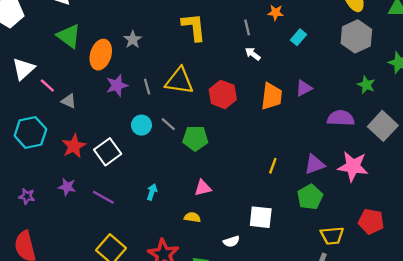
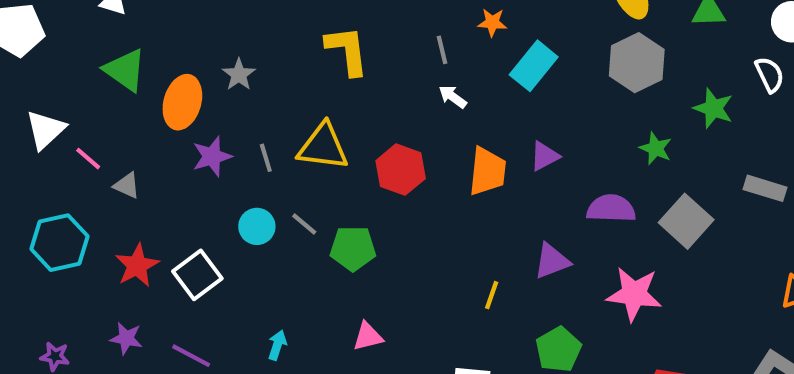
cyan rectangle: (299, 37) -> (534, 66), size x1.6
purple triangle: (315, 164) -> (552, 261), moved

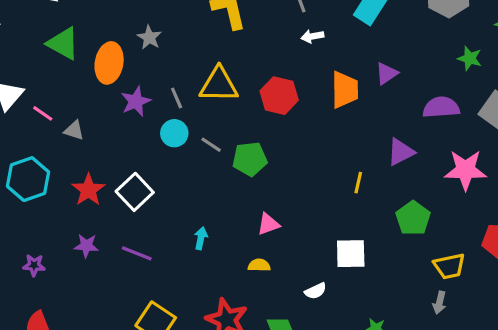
white arrow: (453, 97) -> (312, 36), turned -40
cyan circle: (257, 226) -> (174, 133), moved

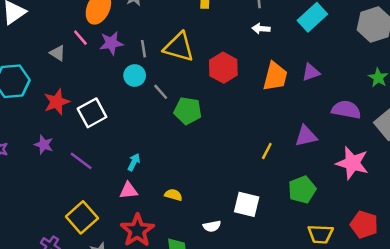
pink line: (43, 113) -> (80, 38), moved
pink triangle: (268, 224) -> (129, 191), moved

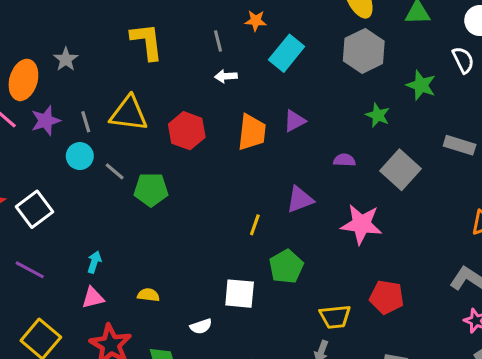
purple semicircle: (346, 110) -> (344, 160), size x0.6
green pentagon: (302, 190) -> (286, 267), moved

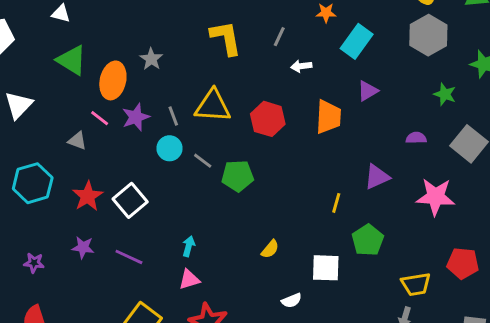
gray line: (218, 41) -> (279, 37), moved, turned 42
purple triangle: (295, 121) -> (368, 91), moved
yellow semicircle: (148, 295) -> (270, 249), moved, turned 126

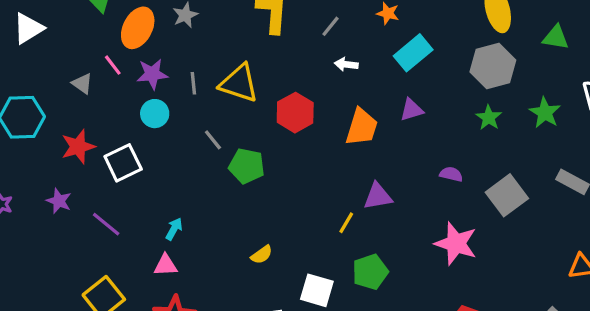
green star: (445, 94) -> (489, 118), moved
cyan circle: (169, 148) -> (155, 114), moved
purple triangle: (377, 177) -> (378, 196), moved

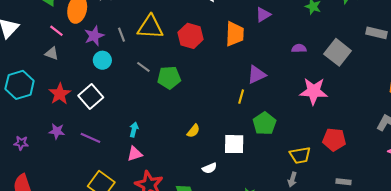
pink line: (113, 65) -> (56, 31), moved

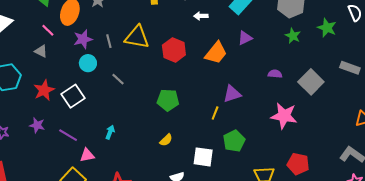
orange trapezoid: (235, 34) -> (216, 53), turned 30
gray line: (143, 67) -> (118, 79), moved
green pentagon: (169, 78) -> (168, 100), moved
pink triangle: (135, 154) -> (87, 155), moved

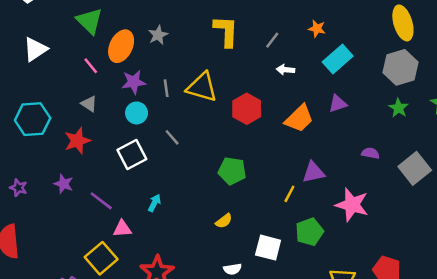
gray triangle: (41, 51) -> (89, 104), moved
white square: (73, 96) -> (132, 155), moved
pink star: (284, 116) -> (352, 205), moved

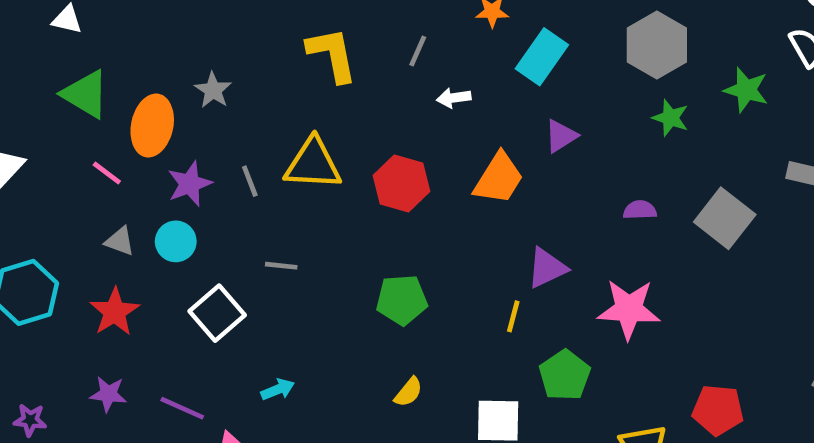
cyan circle: (137, 113) -> (176, 241), moved
gray line: (172, 137) -> (281, 266), turned -30
cyan arrow: (154, 203) -> (278, 390), turned 54

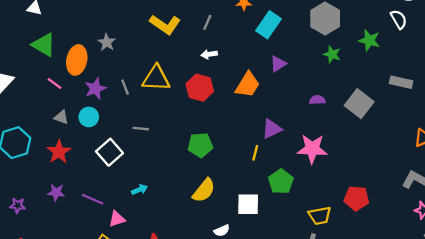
yellow L-shape: (332, 55) -> (165, 24), turned 136
white arrow: (454, 98) -> (209, 54), moved
yellow semicircle: (408, 392) -> (204, 190), size x1.6

